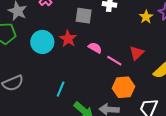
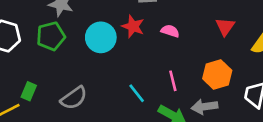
pink line: (114, 61) -> (173, 81), moved, turned 56
cyan line: (61, 89) -> (137, 93), turned -49

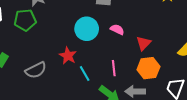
red star: (133, 26) -> (68, 56), moved
red triangle: (225, 27) -> (144, 43), moved
cyan circle: (101, 37) -> (87, 29), moved

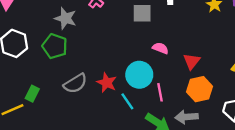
green pentagon: (25, 20) -> (55, 46), turned 30
cyan circle: (87, 29) -> (139, 75), moved
gray semicircle: (36, 70) -> (75, 83), moved

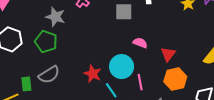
gray semicircle: (75, 83) -> (49, 75), moved
green rectangle: (32, 94) -> (26, 84), turned -32

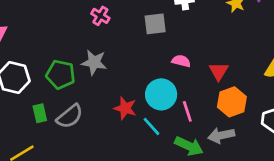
gray star: (55, 17) -> (94, 62), moved
green rectangle: (26, 84) -> (40, 113), moved

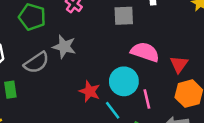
pink semicircle: (181, 61) -> (145, 52), size x1.6
green pentagon: (61, 74) -> (32, 17), moved
gray semicircle: (70, 116) -> (36, 63), moved

